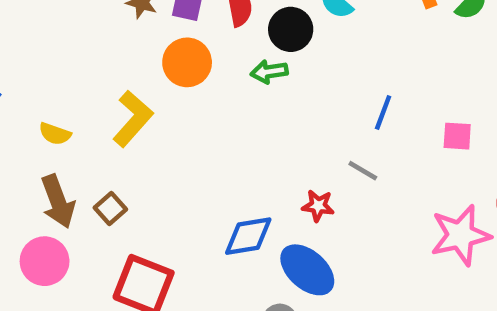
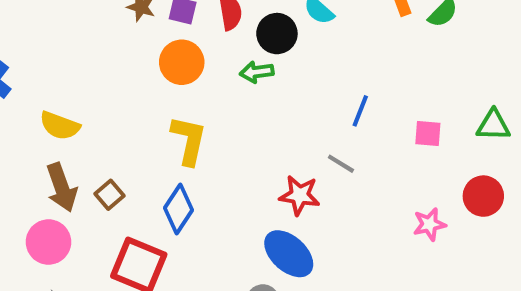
yellow L-shape: (133, 119) -> (189, 140), moved, turned -30
yellow semicircle: (55, 134) -> (60, 126), size x1.4
red star: (318, 206) -> (300, 195), size x1.4
pink star: (461, 235) -> (429, 224), size x0.6
blue diamond: (248, 236) -> (179, 209), moved, turned -48

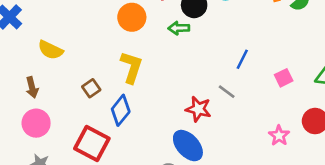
pink square: (428, 133) -> (284, 78), turned -36
brown arrow: (62, 188) -> (32, 87), moved, size x0.7
brown square: (110, 195) -> (91, 88), moved
pink star: (429, 224) -> (279, 136), turned -30

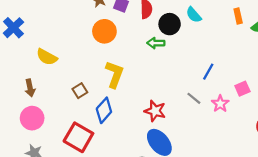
orange circle: (132, 17) -> (104, 31), moved
red star: (198, 109) -> (155, 111), moved
pink star: (279, 136) -> (220, 104), moved

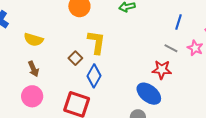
brown arrow: (30, 88) -> (33, 69), moved
brown square: (80, 91) -> (75, 58), moved
red star: (155, 111) -> (162, 70), moved

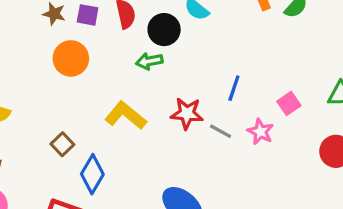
yellow L-shape: (96, 42) -> (126, 115), moved, turned -60
red star: (162, 70) -> (187, 113), moved

